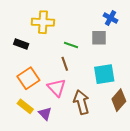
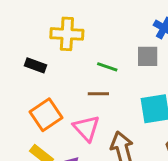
brown line: (65, 64) -> (98, 94), turned -72

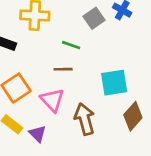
gray square: (148, 56) -> (94, 18), moved, turned -35

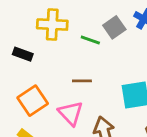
green line: (71, 45) -> (90, 40), moved

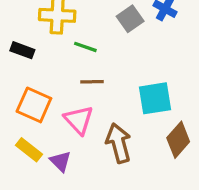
green line: (90, 40) -> (85, 47), moved
orange square: (33, 101) -> (34, 105), turned -32

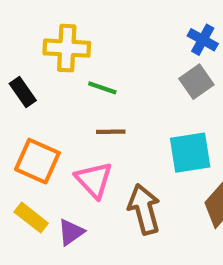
gray square: (130, 19) -> (196, 82), moved
black rectangle: (22, 50) -> (23, 92), turned 35
purple triangle: (60, 161) -> (71, 232), turned 40

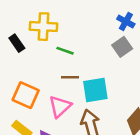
black rectangle: (23, 92) -> (17, 43), moved
cyan square: (190, 153) -> (95, 90), moved
pink triangle: (94, 180) -> (60, 106), turned 30

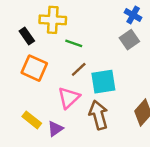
brown line: (70, 77) -> (79, 69), turned -42
orange square: (26, 95) -> (34, 68), moved

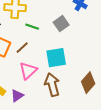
gray square: (129, 40) -> (61, 24), moved
brown line: (79, 69) -> (22, 48), moved

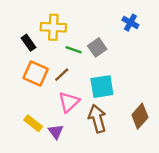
gray square: (61, 24) -> (97, 47), moved
purple triangle: (17, 96) -> (56, 132), turned -32

